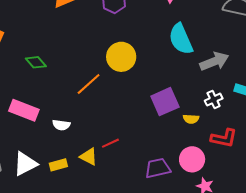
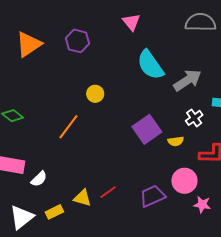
yellow circle: (121, 57) -> (95, 94), size x0.6
white semicircle: (61, 125) -> (39, 179), moved, turned -42
red line: (110, 143) -> (108, 192), moved

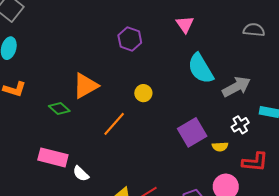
gray semicircle: (200, 22) -> (254, 30), size x0.7
orange triangle: (29, 44) -> (85, 86), moved
white semicircle: (39, 179) -> (81, 174), turned 84

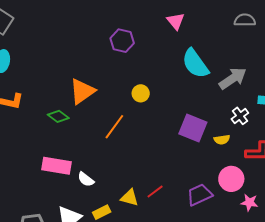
purple square: (192, 132) -> (193, 128), turned -32

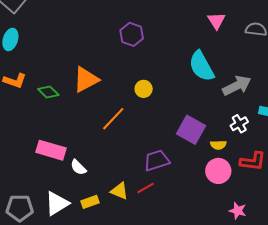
pink triangle: (176, 21) -> (216, 21), moved
green diamond: (58, 116) -> (48, 92), moved
pink circle: (231, 179) -> (218, 171), moved
purple trapezoid: (200, 195) -> (157, 160), moved

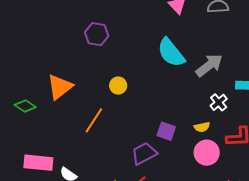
purple square: (191, 130) -> (166, 131), moved, size x0.7

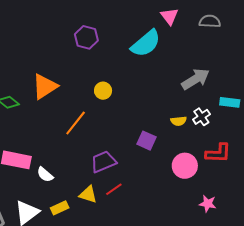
cyan semicircle: (171, 53) -> (146, 43), moved, turned -96
yellow semicircle: (202, 127) -> (179, 121), moved
purple trapezoid: (144, 154) -> (103, 162), moved

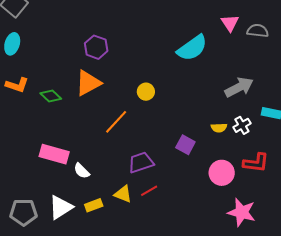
pink triangle: (169, 16) -> (230, 23), moved
purple hexagon: (86, 37) -> (96, 47), moved
pink star: (208, 204) -> (242, 212), size x1.6

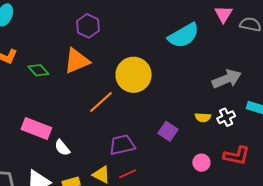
yellow circle: (146, 92) -> (134, 75), size x2.0
pink circle: (222, 173) -> (201, 163), size x0.7

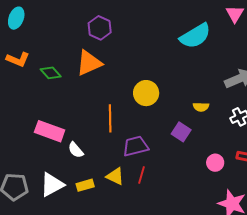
yellow circle: (134, 75) -> (146, 93), moved, size x0.7
orange line: (101, 102) -> (110, 118), moved, turned -48
yellow semicircle: (203, 117) -> (201, 107), moved
red line: (128, 174) -> (141, 175), turned -48

